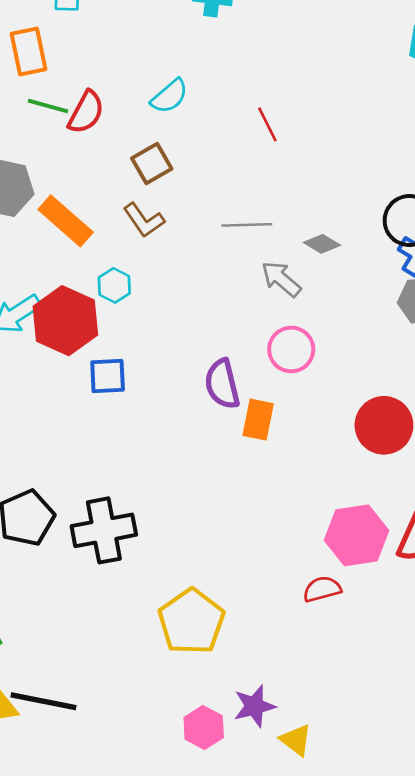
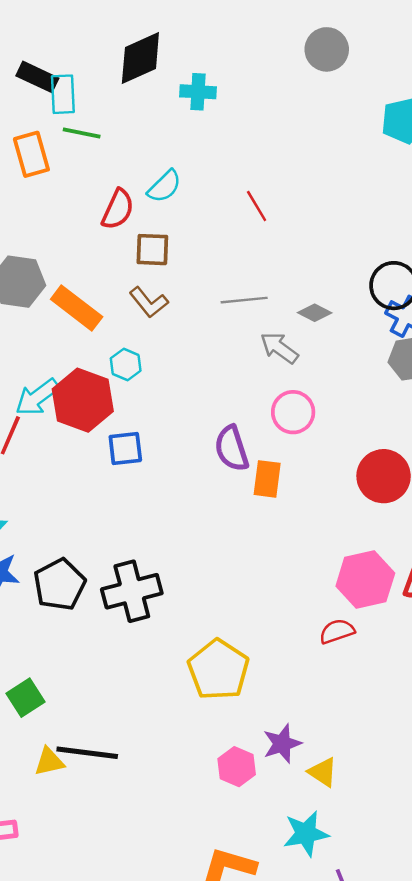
green line: (48, 106) -> (82, 133), moved
red semicircle: (86, 112) -> (118, 209), moved
brown square: (152, 163) -> (152, 250), turned 36

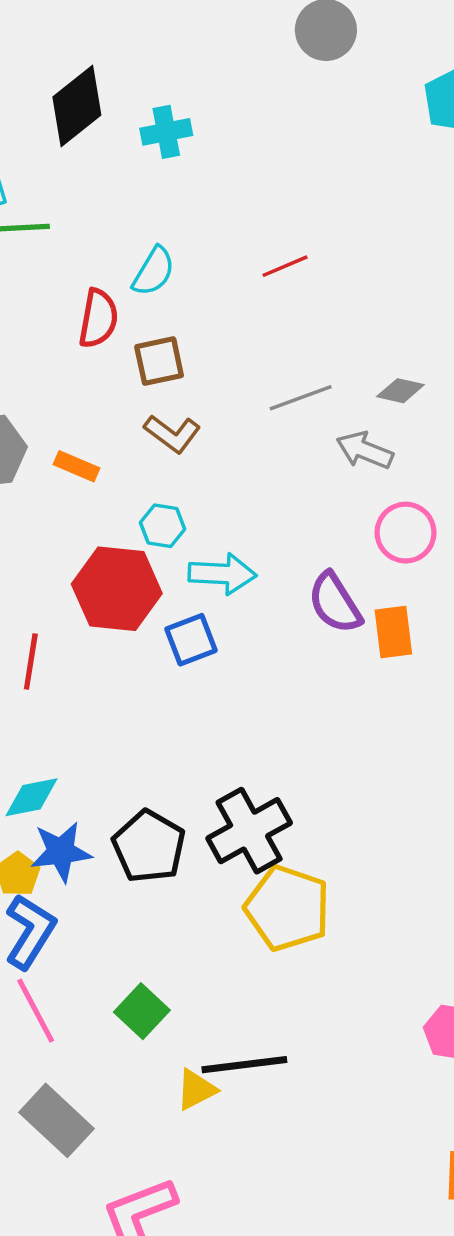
red line: (257, 206) -> (285, 266), turned -68
orange rectangle: (77, 308) -> (77, 466), size x0.6
cyan arrow: (37, 397) -> (222, 574), moved, turned -126
yellow pentagon: (218, 670) -> (287, 908), moved

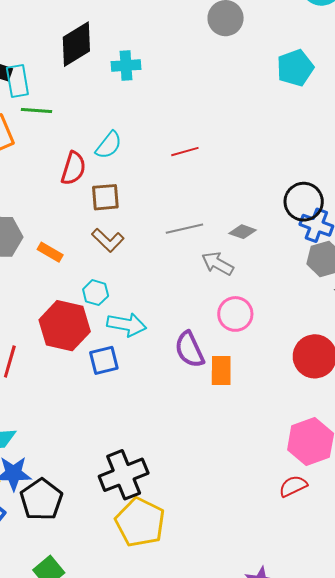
black pentagon: (149, 846) -> (41, 500), moved

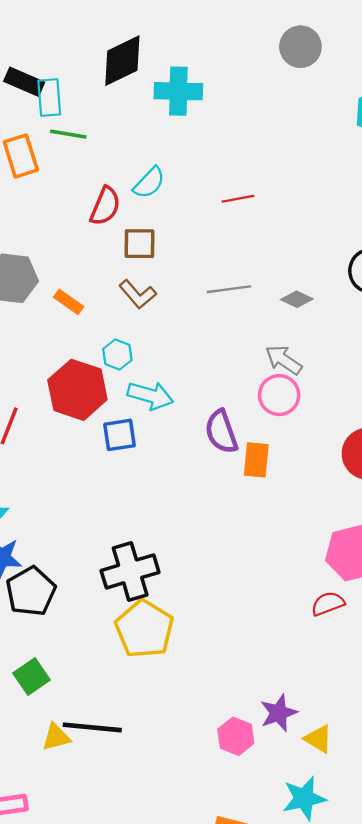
cyan cross: (126, 65) -> (178, 91), size x1.4
gray arrow: (218, 264) -> (284, 360), moved

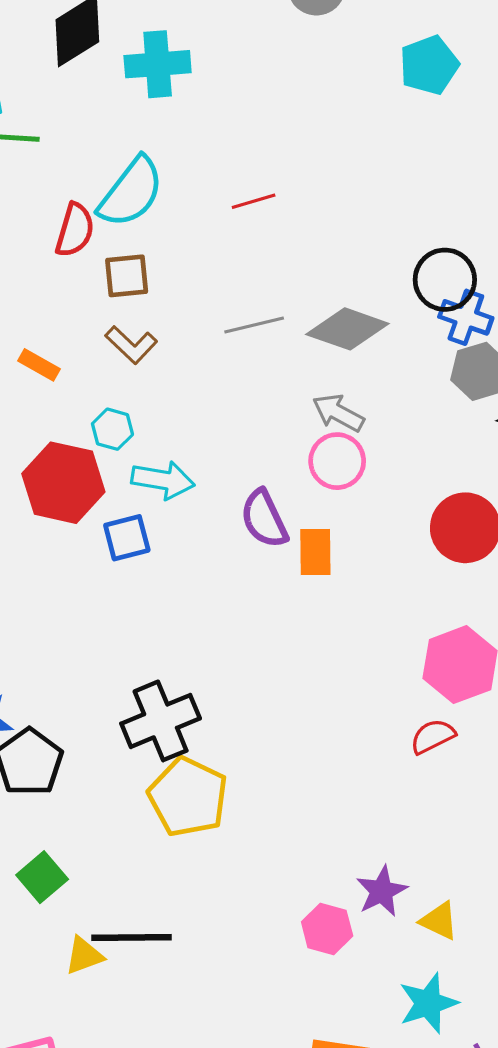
cyan semicircle: (149, 183) -> (131, 192), size x1.6
gray diamond: (297, 299) -> (347, 329), size x1.8

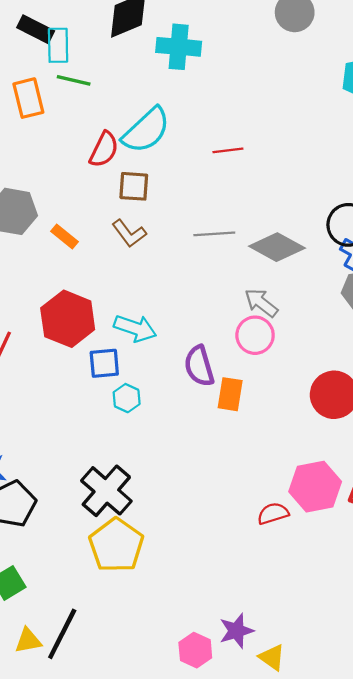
cyan hexagon: (112, 429) -> (127, 398), moved
black cross: (161, 721) -> (106, 491), turned -36
red semicircle: (433, 736) -> (273, 513), moved
black line: (131, 937) -> (62, 634), turned -72

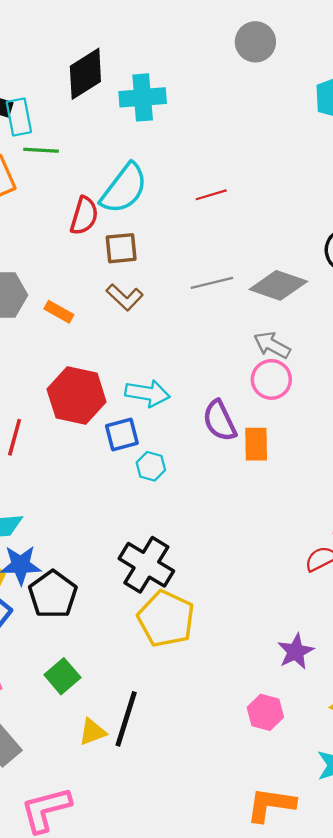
purple star: (236, 631) -> (296, 651), moved

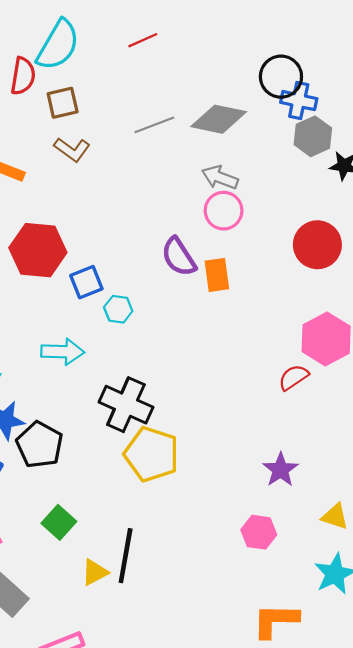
cyan arrow: (147, 393) -> (63, 352), moved

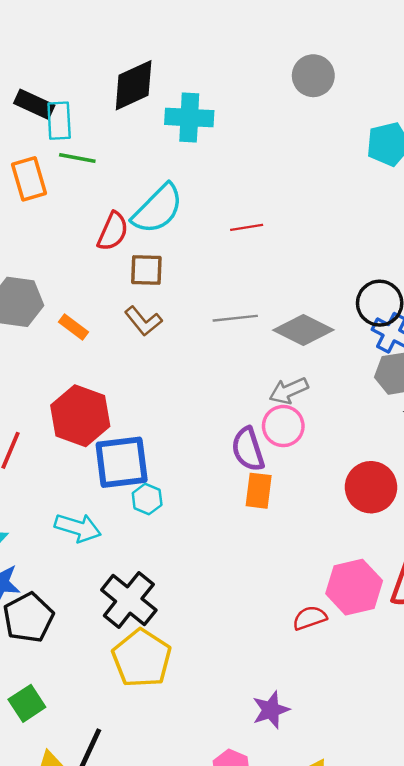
gray arrow: (220, 177) -> (289, 391), turned -60
purple semicircle: (179, 257) -> (248, 449), moved
blue square: (86, 282) -> (122, 462), size x1.6

